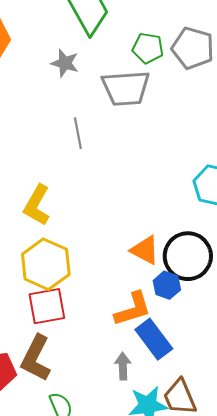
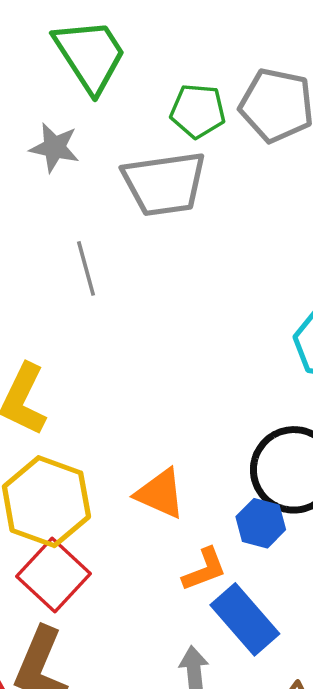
orange triangle: (145, 250) -> (160, 493), moved
red square: (47, 306) -> (53, 575), turned -33
orange L-shape: (133, 309) -> (204, 569), size x0.7

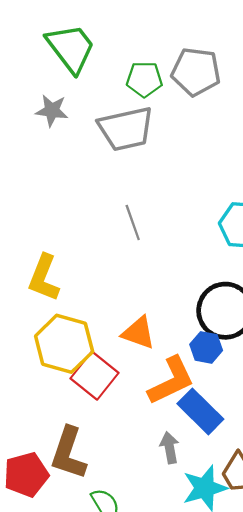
gray line: (86, 268) -> (133, 223), moved
orange L-shape: (204, 569) -> (171, 381), size x1.6
red square: (53, 575) -> (95, 376), moved

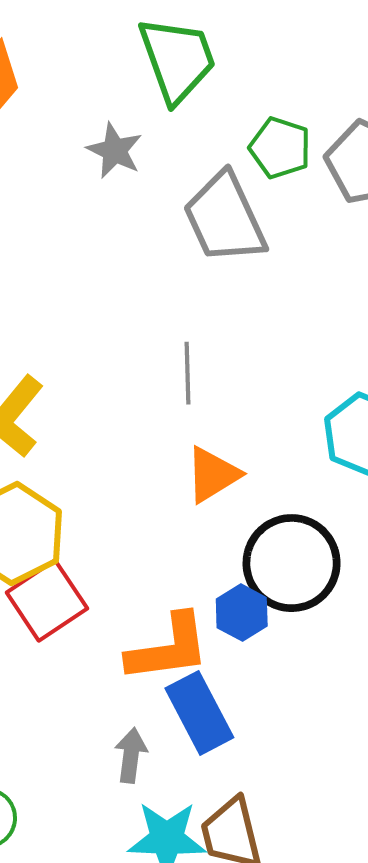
gray trapezoid: (126, 129) -> (225, 218), turned 60
orange triangle: (138, 333) -> (213, 475), moved, turned 51

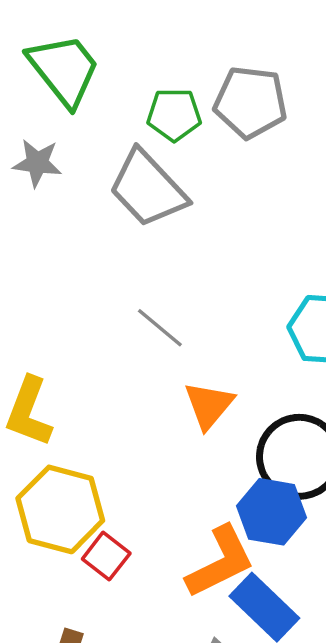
gray line: (187, 373) -> (160, 328), turned -30
red square: (47, 601) -> (106, 556), size x0.7
blue hexagon: (242, 613) -> (272, 512), size x1.4

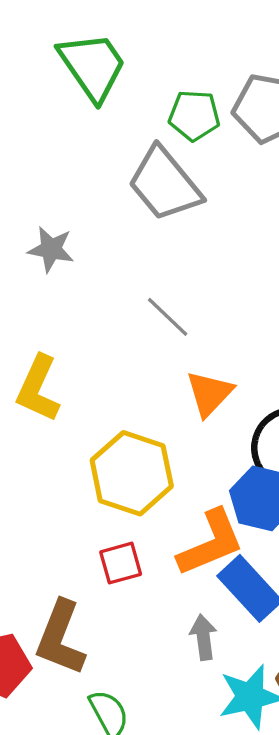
gray star: (37, 163) -> (51, 249), moved
yellow hexagon: (60, 509) -> (132, 473), moved
red square: (106, 556) -> (121, 563), moved, turned 33

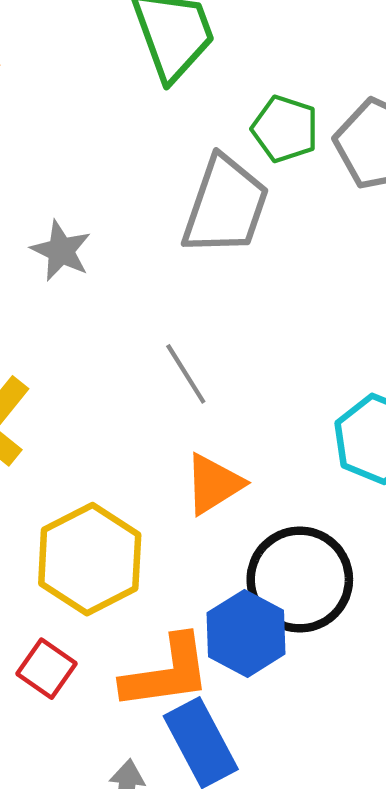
gray trapezoid: (165, 184) -> (225, 206), turned -136
red square: (121, 563) -> (47, 669), turned 36

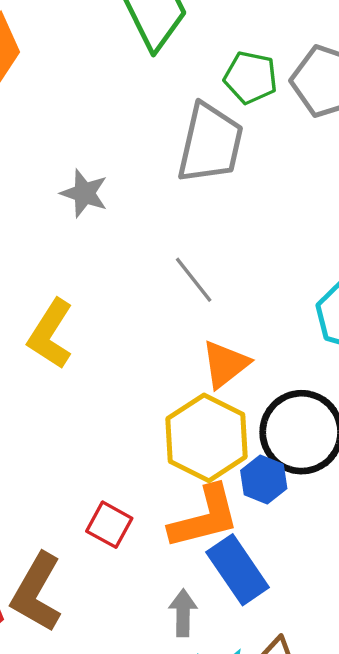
yellow hexagon: (90, 559) -> (207, 438), moved
blue hexagon: (246, 633) -> (264, 479), size x0.7

